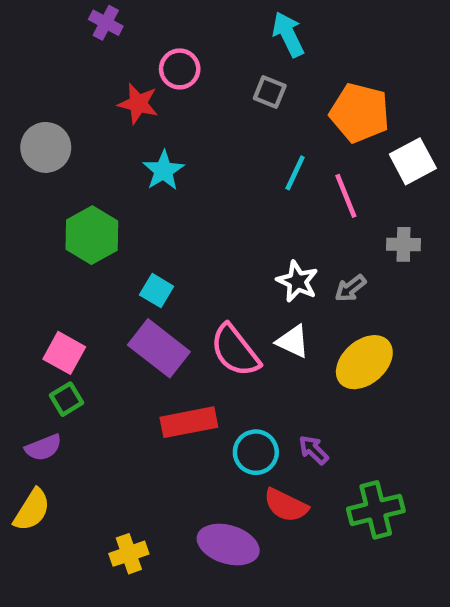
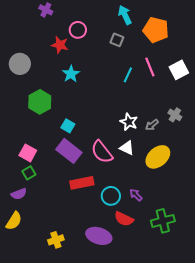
orange pentagon: (360, 113) -> (156, 30), moved
pink line: (346, 196) -> (150, 67), moved
gray cross: (404, 244) -> (175, 115), moved, turned 32

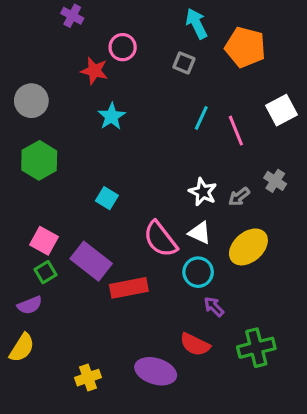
pink line: (150, 67) -> (236, 131), moved
green hexagon: (40, 102) -> (39, 160), moved
purple rectangle: (69, 151) -> (91, 261), moved
cyan circle: (111, 196) -> (198, 272), moved

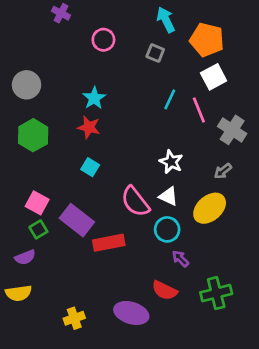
red star: (94, 71) -> (89, 127), moved
white square: (281, 110) -> (214, 77), moved
gray cross: (275, 181) -> (232, 130), moved, size x1.5
gray arrow: (239, 197) -> (223, 171), moved
yellow semicircle: (22, 348) -> (19, 293), turned 50

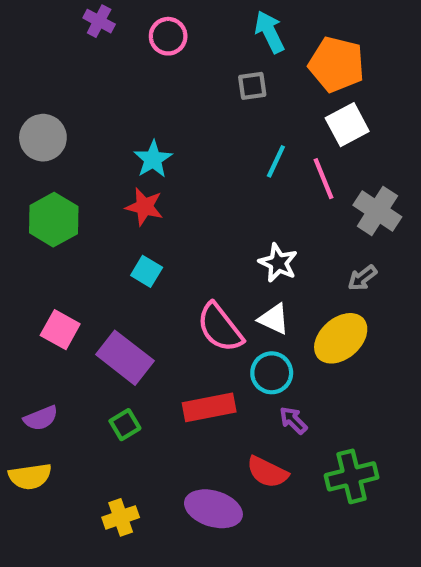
pink circle: (103, 40) -> (168, 36), moved
gray square: (155, 53) -> (252, 86), turned -30
green square: (38, 229) -> (125, 425), moved
red rectangle: (109, 243) -> (209, 407), moved

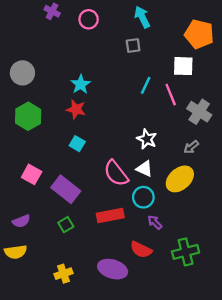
orange pentagon: (336, 64) -> (199, 34), moved
white square: (347, 125) -> (183, 66), turned 30

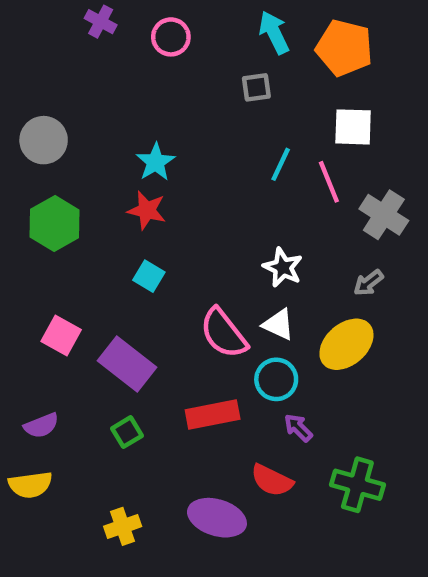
orange pentagon: (199, 34) -> (344, 48), moved
green cross: (186, 252) -> (357, 485), turned 30

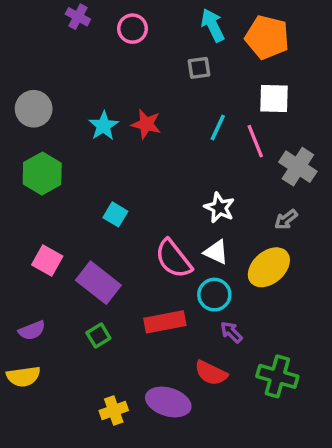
cyan star: (156, 162) -> (104, 126), moved
red star: (147, 210) -> (146, 124), moved
yellow cross: (123, 526) -> (114, 411), moved

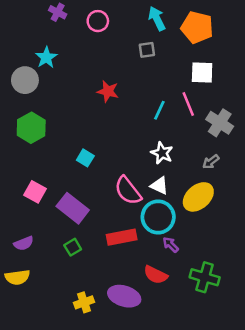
cyan star: (104, 126) -> (46, 57), moved
cyan line: (218, 128) -> (159, 110), moved
cyan circle: (214, 295) -> (158, 217), size x1.4

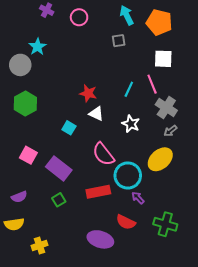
red star: (108, 91) -> (88, 93), moved
gray cross: (220, 123) -> (166, 108), moved
white triangle: (159, 186) -> (96, 114), moved
yellow cross: (84, 302) -> (40, 245), moved

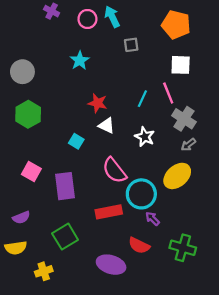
cyan arrow: (127, 15) -> (112, 17), moved
cyan star: (37, 47) -> (80, 60), moved
purple rectangle: (59, 168) -> (65, 186), turned 45
green square: (59, 200) -> (65, 237), moved, size x1.6

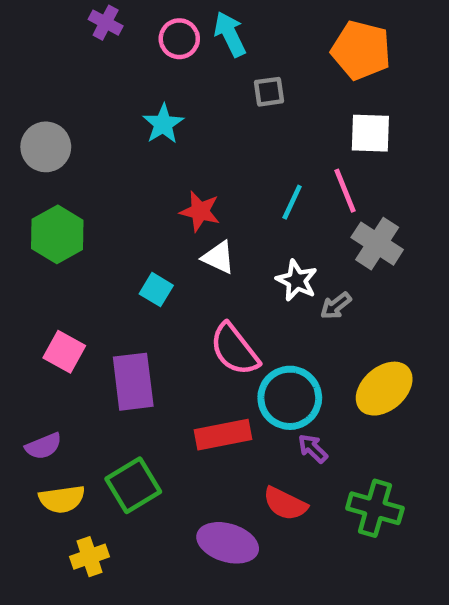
gray arrow: (188, 145) -> (336, 306), moved
yellow ellipse: (177, 176) -> (384, 389), moved
yellow semicircle: (16, 248) -> (62, 499), moved

